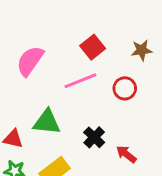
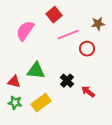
red square: (93, 47) -> (54, 15), moved
pink line: (80, 81) -> (68, 35), moved

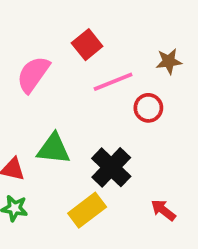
black cross: (67, 81) -> (111, 167), size x1.5
red arrow: (88, 92) -> (163, 210), moved
yellow rectangle: (41, 103) -> (87, 210), moved

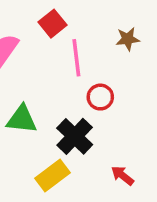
pink line: (113, 82) -> (76, 58), turned -75
red circle: (148, 108) -> (100, 97), moved

